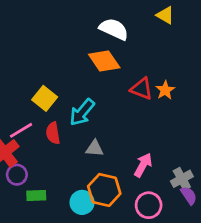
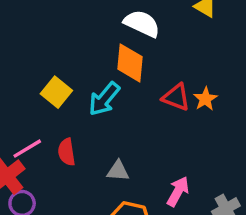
orange diamond: (104, 61) -> (130, 63), turned 40
yellow square: (45, 98) -> (56, 92), moved
cyan arrow: (82, 112) -> (104, 99), moved

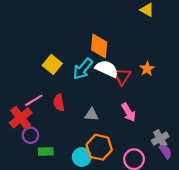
white semicircle: (142, 24) -> (107, 69), moved
red triangle: (176, 97) -> (122, 76), moved, turned 42
pink arrow: (178, 191) -> (129, 112), moved, turned 120

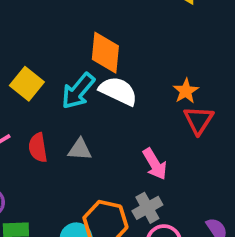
red triangle: (122, 76) -> (199, 120), moved
gray triangle: (92, 115) -> (80, 149), moved
gray cross: (160, 138) -> (147, 208), moved

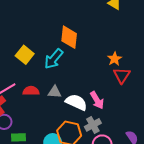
white semicircle: (118, 91) -> (76, 102), moved
red semicircle: (38, 148) -> (31, 91), turned 98

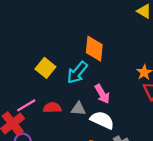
pink arrow: (97, 100) -> (102, 94), moved

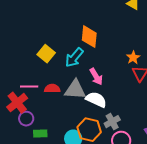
pink line: (26, 105) -> (29, 87), turned 30
gray triangle: (78, 109) -> (75, 90), size x1.6

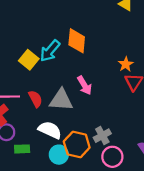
cyan arrow: (74, 58) -> (50, 51), moved
red semicircle: (52, 89) -> (35, 99), turned 63
white semicircle: (96, 100) -> (50, 130), moved

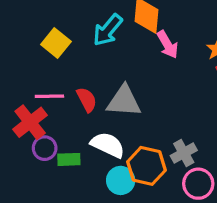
yellow square: (29, 60) -> (56, 43), moved
pink arrow: (84, 85) -> (168, 45), moved
green rectangle: (22, 149) -> (69, 159), moved

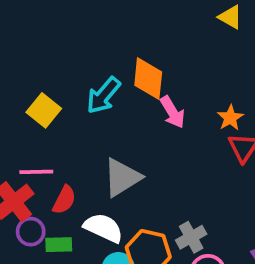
red semicircle: (87, 100) -> (64, 200), moved, turned 55
gray triangle: (124, 101) -> (122, 177), turned -36

